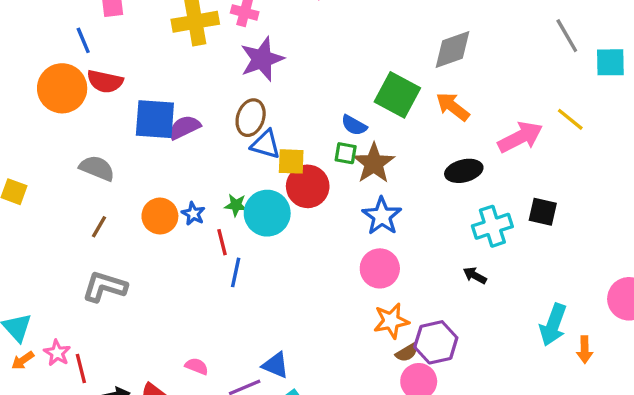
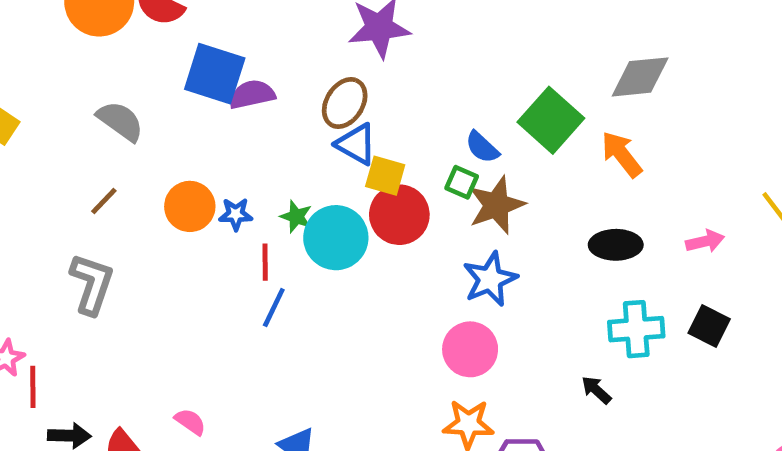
pink arrow: (520, 137) -> (705, 241), moved, size x0.6
blue star: (193, 214) -> (236, 214), turned 30
gray L-shape: (105, 287) -> (92, 284), turned 78

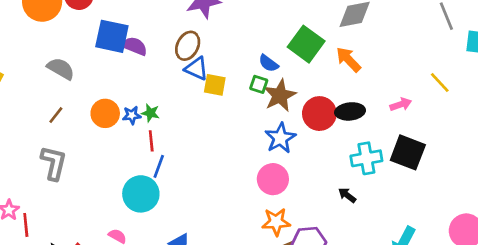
purple semicircle: (252, 94) -> (134, 46), turned 40
red circle: (399, 215) -> (319, 114), moved
green star: (296, 217) -> (150, 113), moved
cyan circle: (336, 238) -> (141, 194), moved
black square: (709, 326) -> (408, 152), size x1.5

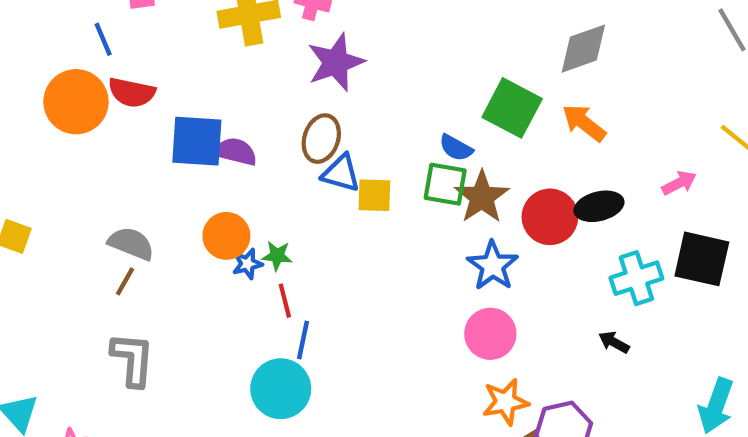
gray semicircle: (61, 69) -> (131, 244), moved
green square: (259, 84) -> (445, 184), size x1.5
orange circle: (105, 113) -> (226, 236), moved

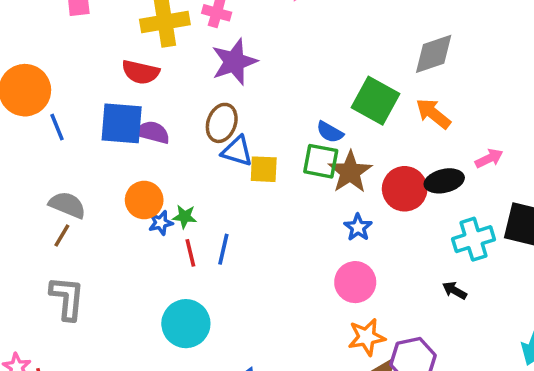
blue line: (103, 39) -> (57, 127), moved
red semicircle: (132, 92) -> (141, 72), moved
pink arrow: (679, 183) -> (489, 158), moved
blue star: (493, 266) -> (358, 227), size x0.7
blue line: (303, 340) -> (223, 249), moved

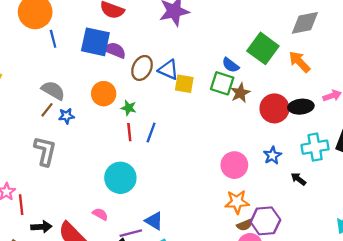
brown ellipse: (222, 123) -> (142, 68), moved
brown star: (350, 172) -> (240, 93), size x0.7
blue star: (161, 223) -> (66, 116), moved
blue star: (358, 227) -> (272, 155), moved

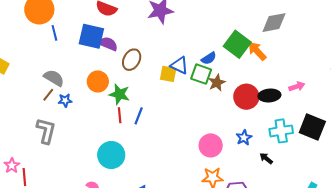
orange arrow: (299, 62) -> (257, 51), moved
blue semicircle: (231, 65) -> (209, 58), turned -70
blue triangle: (168, 70) -> (179, 65), moved
green star: (129, 108) -> (119, 94), size x1.5

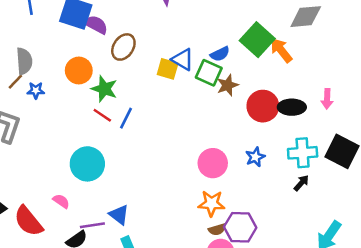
gray semicircle: (54, 78) -> (24, 61), turned 50
pink arrow: (297, 86) -> (327, 99), turned 105
red line: (120, 115) -> (102, 115), turned -56
black arrow: (266, 158) -> (301, 183), moved, turned 88

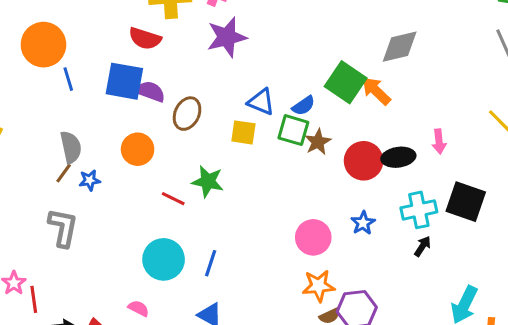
blue triangle: (183, 59) -> (261, 102), moved
green star: (104, 89) -> (208, 181), moved
blue line: (126, 118) -> (211, 263), moved

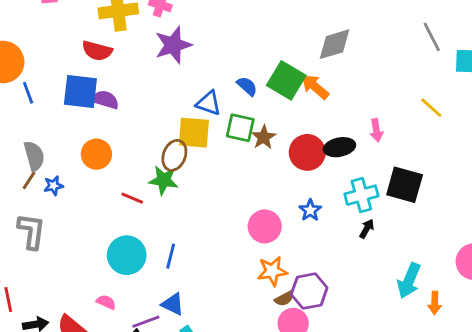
blue semicircle: (304, 106) -> (247, 86), moved, turned -100
brown ellipse: (187, 114) -> (174, 155), moved
yellow square: (243, 132) -> (194, 133), size x1.4

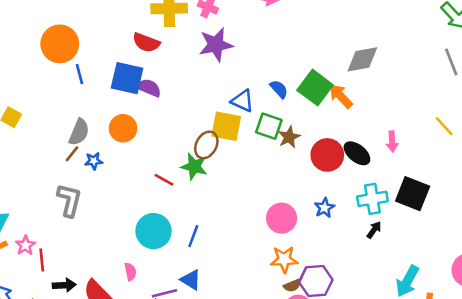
black ellipse: (339, 147) -> (357, 153), turned 44
orange circle: (96, 154) -> (123, 128), moved
gray semicircle: (34, 156) -> (79, 132), turned 32
pink semicircle: (106, 302) -> (130, 272), turned 48

